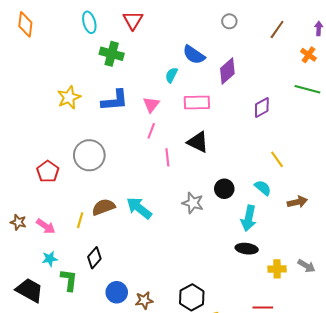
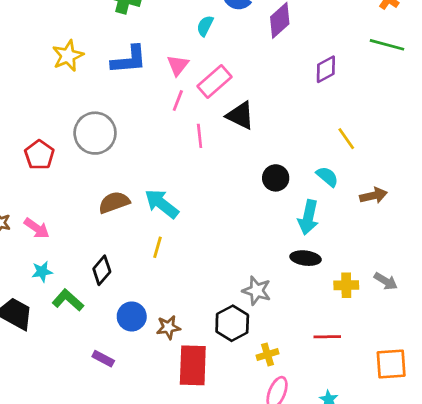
pink rectangle: (197, 102) -> (215, 82), moved, turned -40
gray star: (193, 203) -> (257, 291), moved
yellow line: (80, 220) -> (158, 247), moved
green L-shape: (69, 280) -> (68, 300), turned -55

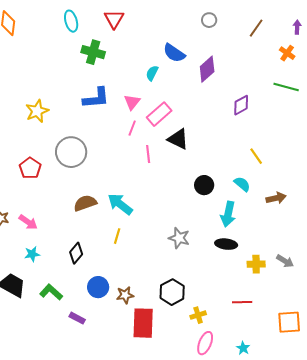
yellow star: (68, 56) -> (37, 111), moved
gray star: (257, 291) -> (179, 238), moved
green L-shape: (68, 300) -> (51, 292), moved

